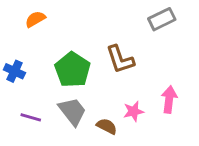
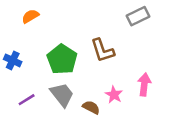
pink star: (133, 111) -> (114, 95), turned -30
purple line: (31, 117) -> (27, 100), turned -48

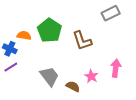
orange semicircle: (30, 16) -> (24, 36), moved, turned 40
green pentagon: (62, 59) -> (50, 30), moved
purple line: (27, 100) -> (11, 67), moved

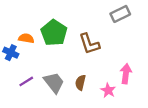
purple line: (11, 67) -> (26, 81), moved
pink star: (91, 76) -> (108, 90), moved
brown semicircle: (73, 86) -> (80, 83), moved, turned -104

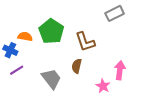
purple line: (26, 81) -> (17, 70), moved
brown semicircle: (80, 83) -> (77, 66), moved

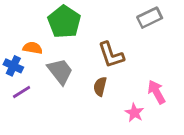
green pentagon: (51, 31) -> (64, 22), moved
pink arrow: (120, 70) -> (156, 92), turned -36
gray trapezoid: (51, 79) -> (60, 71), moved

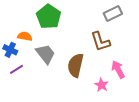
brown L-shape: (111, 55) -> (100, 41), moved
brown semicircle: (100, 86) -> (76, 65), size x1.6

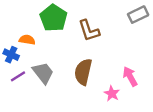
gray rectangle: (113, 13) -> (138, 15), moved
brown L-shape: (100, 41) -> (89, 31), moved
gray trapezoid: (45, 54) -> (43, 73), moved

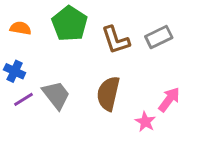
gray rectangle: (138, 15) -> (159, 37), moved
orange semicircle: (27, 40) -> (21, 28), moved
pink arrow: (130, 76) -> (169, 99), turned 66

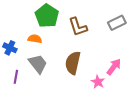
orange semicircle: (21, 28) -> (35, 39), moved
gray rectangle: (159, 37) -> (117, 23), moved
purple line: (23, 99) -> (16, 77), moved, turned -48

